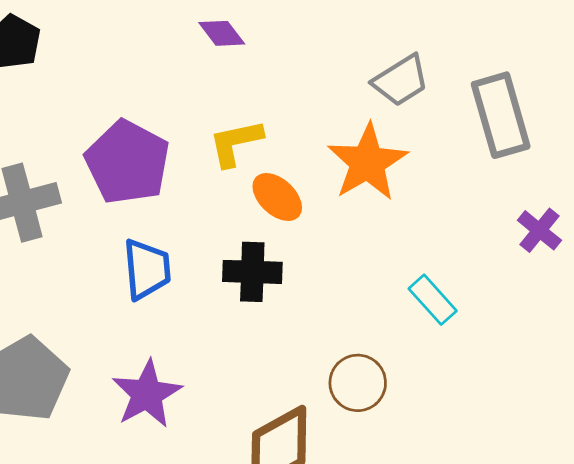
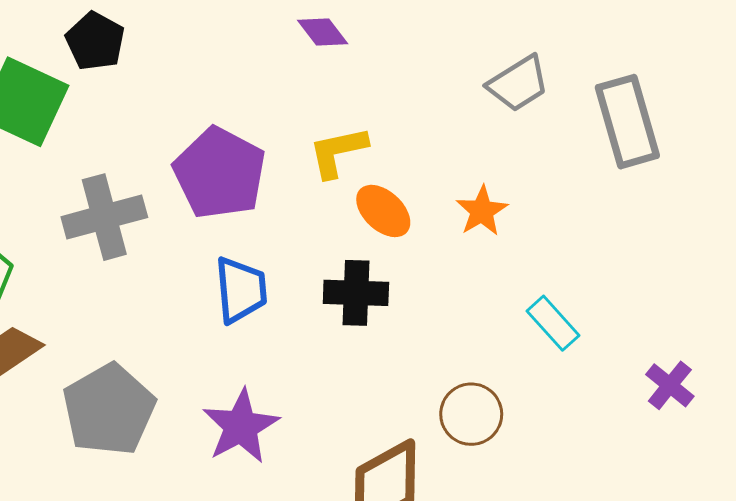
orange star: (367, 162) -> (482, 211), moved, size x0.6
purple cross: (539, 230) -> (670, 385), moved

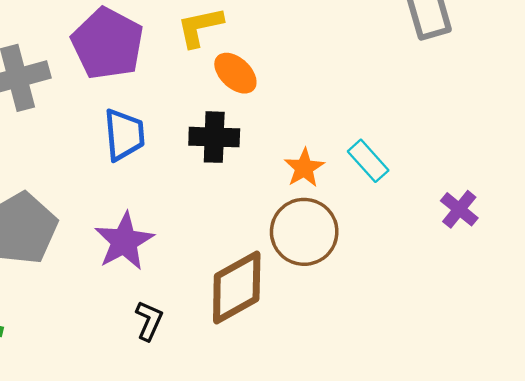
orange star: (482, 211) -> (304, 168), moved
brown circle: (471, 414) -> (304, 232), size x1.4

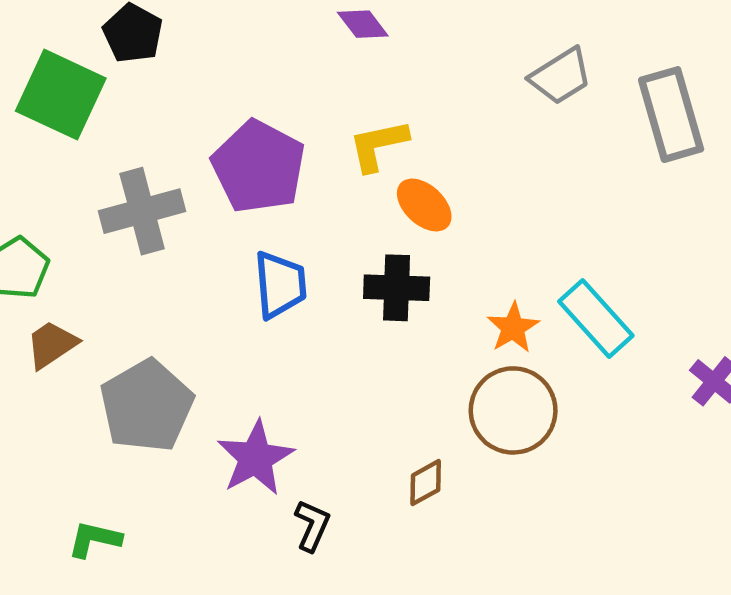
cyan rectangle: (368, 161) -> (596, 318), size x1.4
purple star: (124, 241) -> (256, 458), moved
brown diamond: (237, 288) -> (426, 483), size x0.5

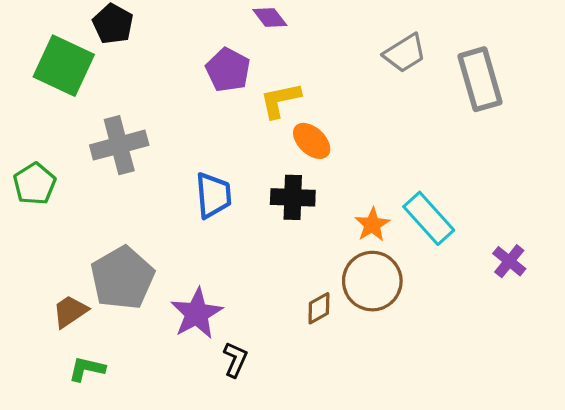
purple pentagon: (259, 167) -> (228, 70), moved, size x0.7
brown trapezoid: (52, 345) -> (70, 311), moved
brown diamond: (426, 483) -> (319, 308), moved

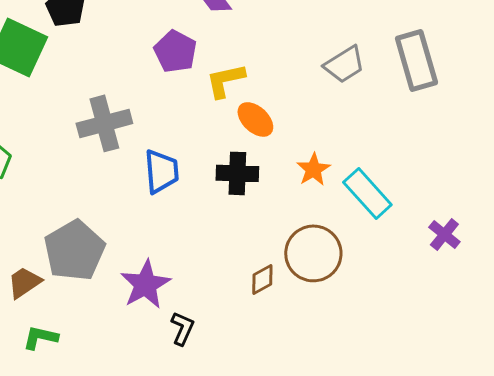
gray trapezoid: (405, 53) -> (344, 64), moved
gray cross: (119, 145) -> (104, 123), moved
orange star: (372, 225) -> (313, 169), moved

